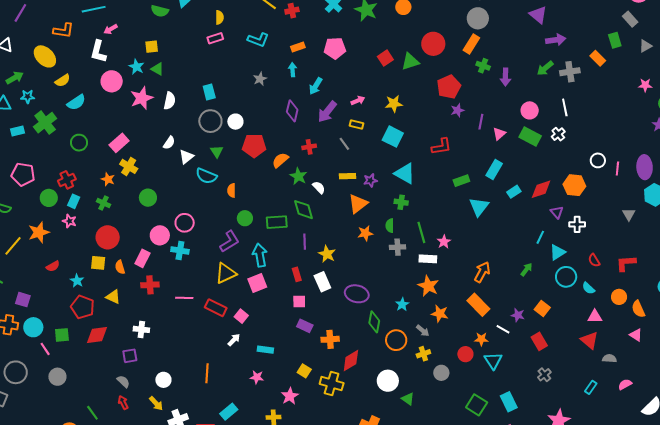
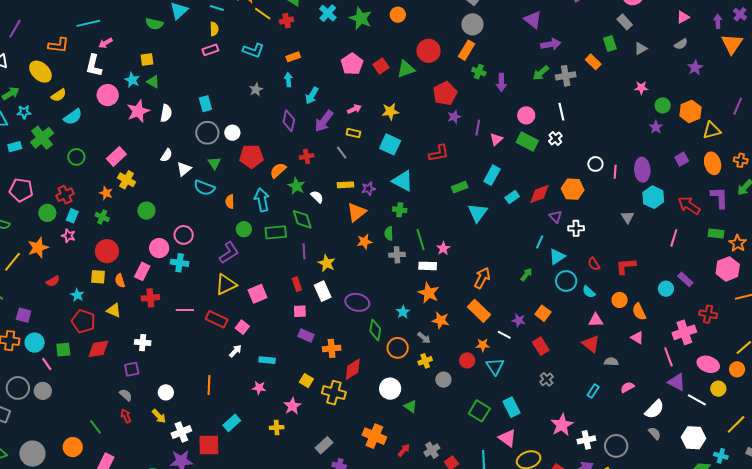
pink pentagon: (335, 48) -> (352, 64), moved, turned -30
cyan arrow: (260, 255) -> (262, 200), moved
gray circle: (57, 377) -> (43, 391), moved

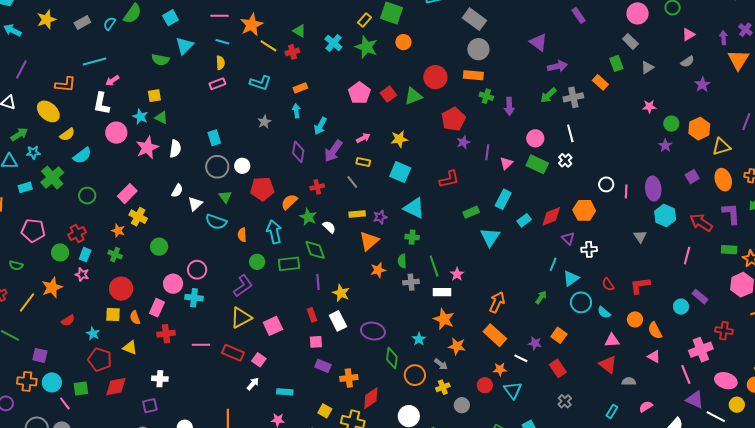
orange rectangle: (467, 50) -> (473, 75), turned 66

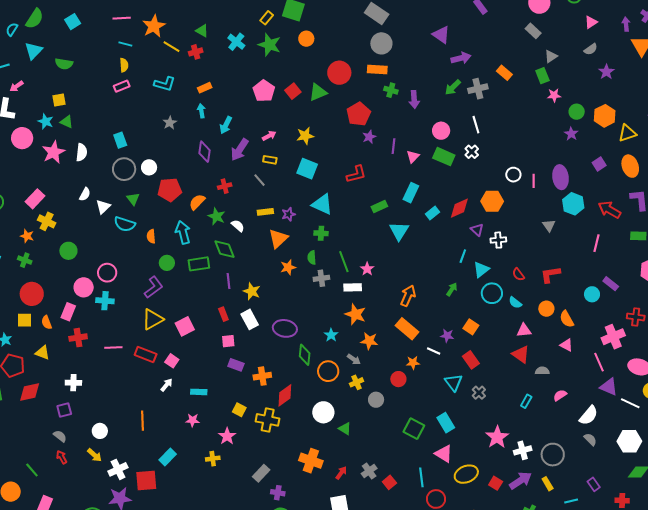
cyan triangle: (184, 46) -> (34, 51), moved
green rectangle: (616, 63) -> (542, 76), moved
cyan triangle: (513, 390) -> (454, 382), moved

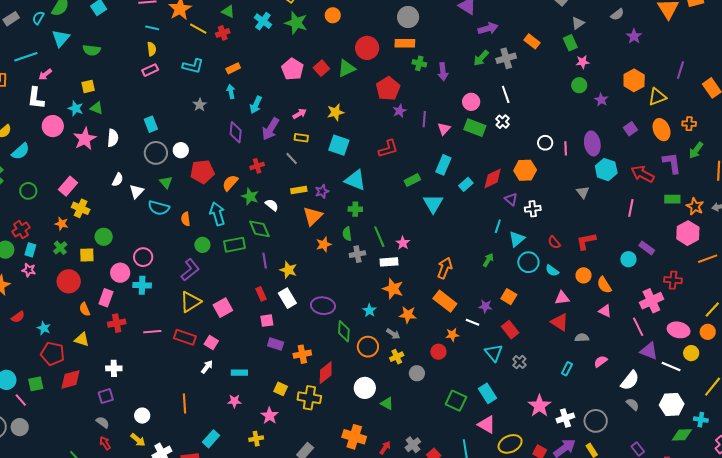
green circle: (577, 112) -> (579, 85), moved
green cross: (25, 260) -> (60, 248), turned 32
yellow square: (25, 320) -> (87, 255), moved

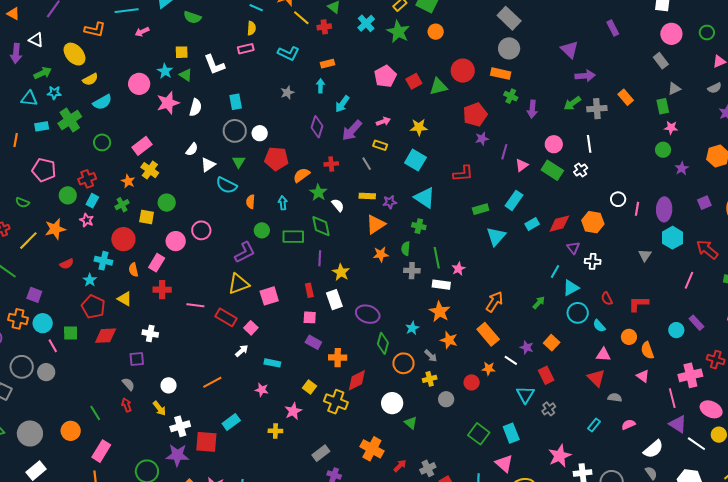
white L-shape: (36, 98) -> (214, 65), moved, turned -40
cyan arrow: (217, 214) -> (283, 203), size x0.6
cyan cross: (142, 285) -> (103, 261), moved
orange line: (184, 404) -> (212, 382), turned 54

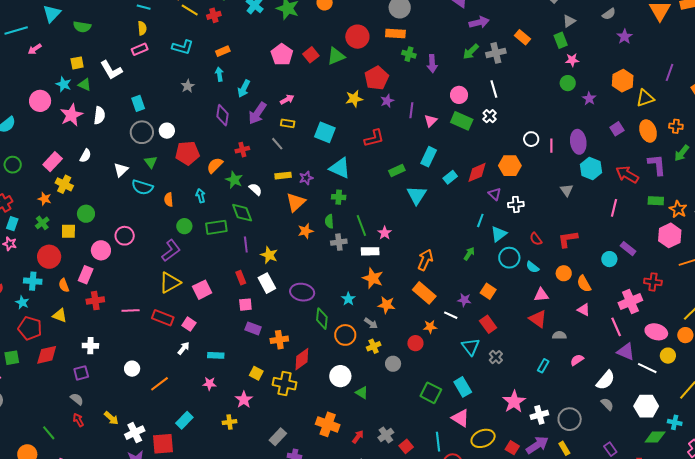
yellow star: (419, 127) -> (354, 99), moved
white semicircle: (192, 149) -> (85, 156), moved
white circle: (169, 385) -> (132, 369), moved

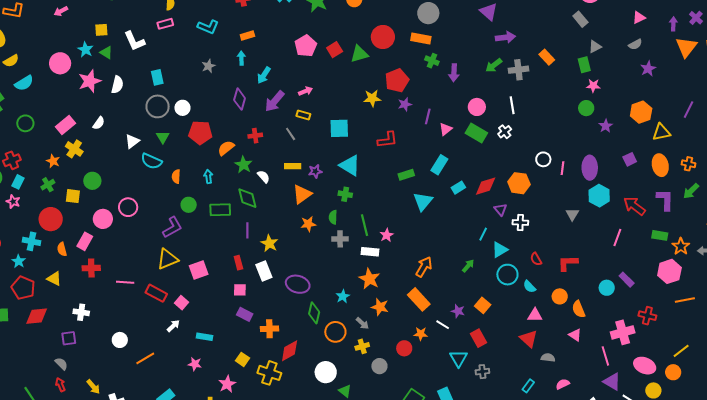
cyan square: (325, 132) -> (339, 128), turned -30
gray cross: (496, 357) -> (482, 372), turned 32

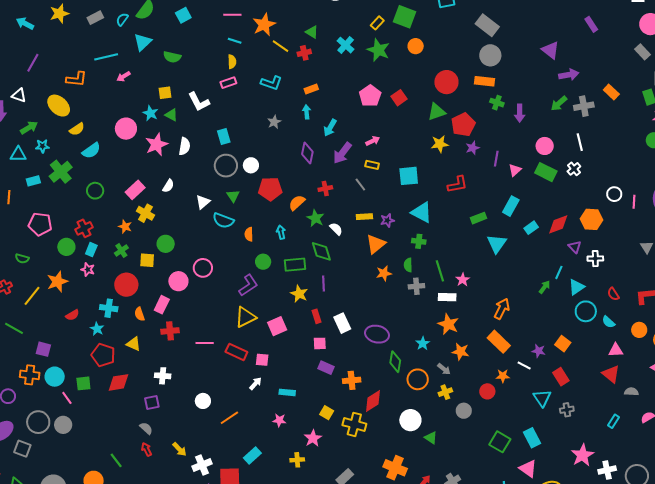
green triangle: (359, 54) -> (437, 112), moved
yellow star: (269, 243) -> (299, 294), moved
green arrow: (468, 266) -> (544, 287), moved
pink square: (182, 303) -> (262, 360), turned -32

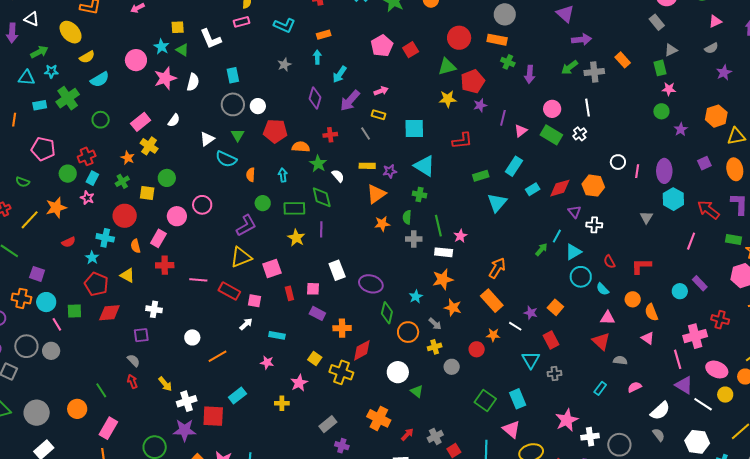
orange semicircle: (297, 203) -> (301, 147), turned 42
red rectangle: (316, 316) -> (289, 293), moved
orange star: (448, 324) -> (443, 279), turned 30

